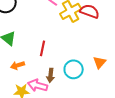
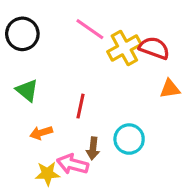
orange triangle: (100, 62) -> (170, 89), moved, turned 40

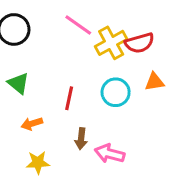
red semicircle: (154, 48) -> (139, 43), turned 144
cyan circle: (129, 139) -> (116, 92), moved
pink arrow: (73, 164) -> (110, 154), moved

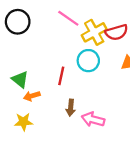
green triangle: (18, 83) -> (20, 79), moved
cyan circle: (116, 92) -> (88, 61), moved
yellow star: (38, 163) -> (24, 122), moved

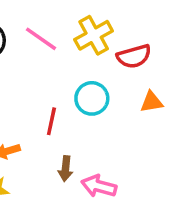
pink line: (68, 18) -> (41, 39), moved
yellow cross: (94, 32) -> (94, 35), moved

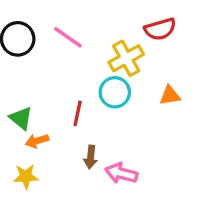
yellow cross: (94, 35) -> (126, 58), moved
red semicircle: (134, 56) -> (160, 29), moved

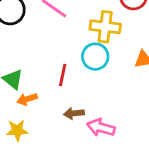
yellow cross: (126, 58) -> (105, 27), turned 36
brown arrow: (91, 157) -> (74, 113), turned 78

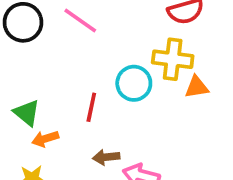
yellow cross: (105, 27) -> (173, 59), moved

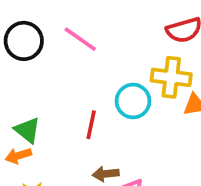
orange arrow: (45, 139) -> (18, 156), moved

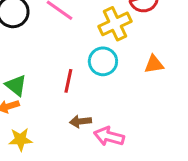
yellow cross: (171, 77) -> (115, 24), moved, turned -32

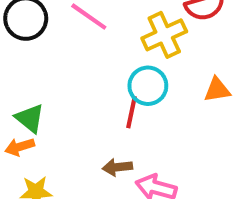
red line: (68, 81) -> (132, 112), moved

